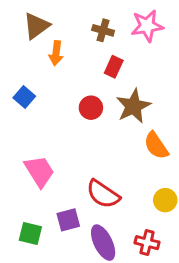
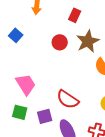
green square: (30, 233) -> (20, 112), moved

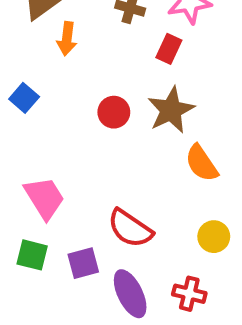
red rectangle: (75, 15) -> (169, 49), moved

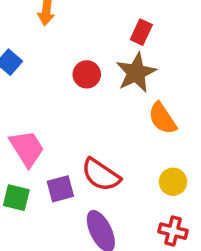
red rectangle: (169, 49) -> (141, 32), moved
purple square: (83, 263) -> (60, 189), moved
red cross: (189, 294) -> (173, 231), moved

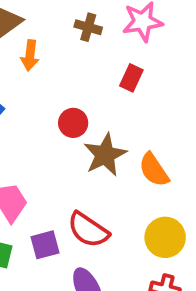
brown star: (136, 73) -> (105, 155), moved
yellow circle: (173, 182) -> (165, 237), size x1.4

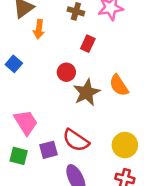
red rectangle: (131, 78) -> (88, 44), moved
orange semicircle: (154, 170) -> (119, 85), moved

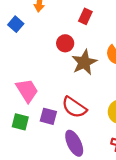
blue square: (14, 64) -> (16, 24), moved
purple square: (48, 150) -> (48, 116), turned 30

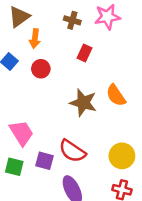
red circle: (65, 43) -> (41, 69), moved
brown star: (84, 62) -> (83, 103), turned -30

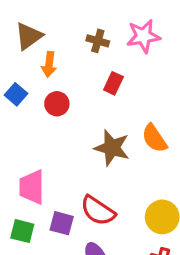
pink trapezoid: (21, 133) -> (32, 187), turned -148

